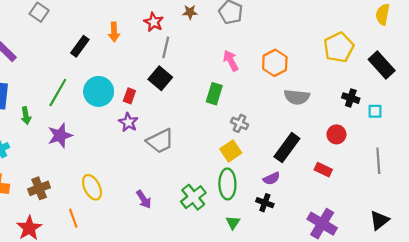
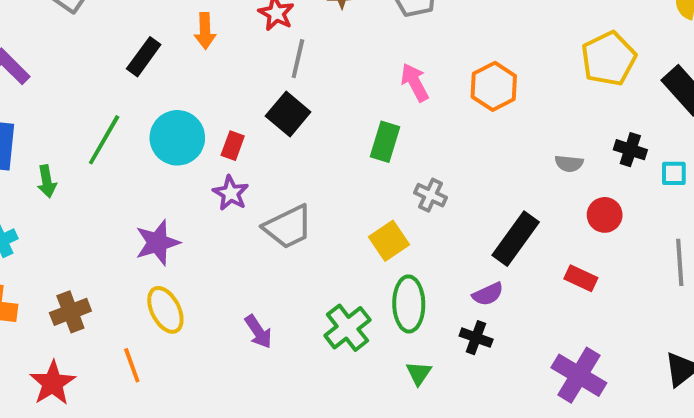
gray semicircle: (297, 97) -> (569, 163), moved, size x0.6
purple star: (60, 135) -> (158, 243), moved
yellow square: (231, 151) -> (389, 241), moved

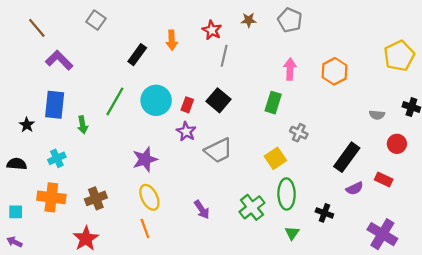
pink arrow: (415, 82) -> (290, 69), turned 30
black square: (288, 114) -> (219, 100), moved
purple semicircle: (488, 294) -> (355, 188), moved
orange line: (132, 365) -> (145, 229), moved

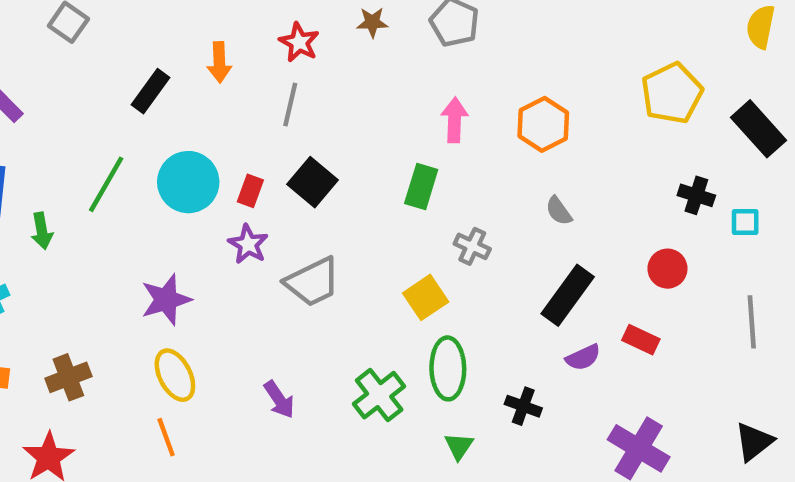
gray line: (224, 56) -> (290, 104), moved
gray semicircle: (377, 115) -> (559, 211), moved, turned 48

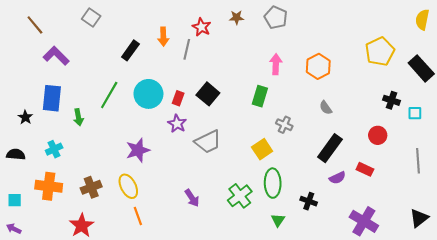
gray line: (290, 104) -> (187, 49), moved
yellow ellipse: (175, 375) -> (128, 186), moved

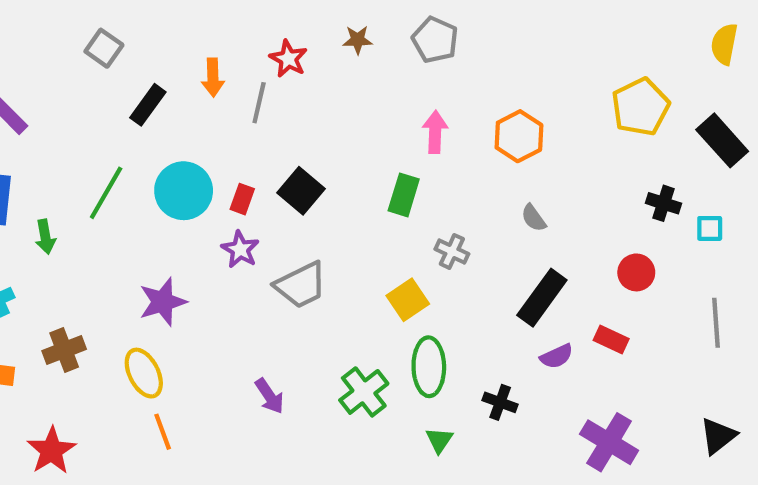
gray square: (91, 18) -> (104, 48), moved
brown cross: (91, 187) -> (64, 350), moved

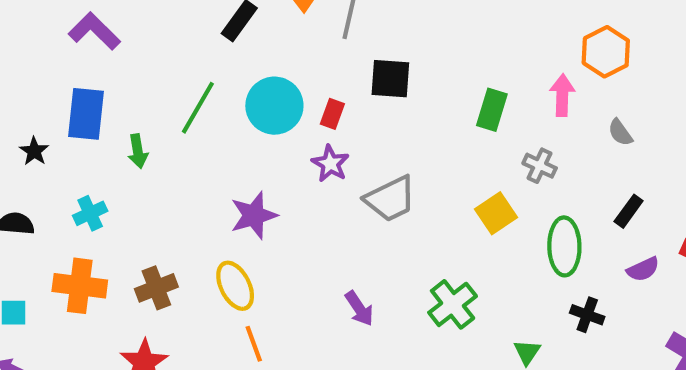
pink arrow: (435, 132) -> (562, 95), moved
black square: (301, 191) -> (390, 79), moved, turned -36
black rectangle: (542, 298) -> (629, 211), size x0.6
brown cross: (64, 350) -> (156, 288), moved
green ellipse: (429, 367) -> (564, 246), moved

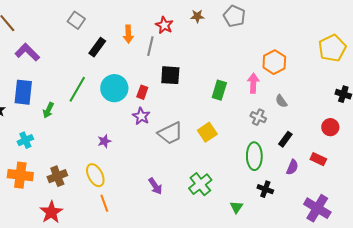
green arrow: (138, 151) -> (48, 110), turned 35
gray cross: (540, 166) -> (258, 117), moved
yellow square: (496, 213) -> (207, 132), moved
purple star: (254, 215) -> (104, 141), size x0.6
purple semicircle: (643, 269) -> (292, 167), turned -42

